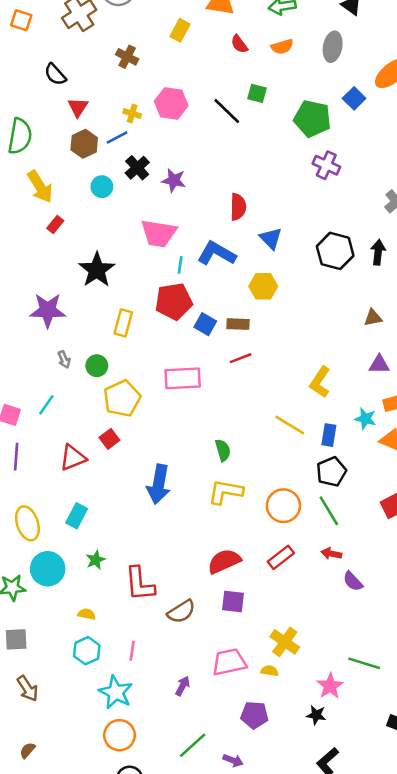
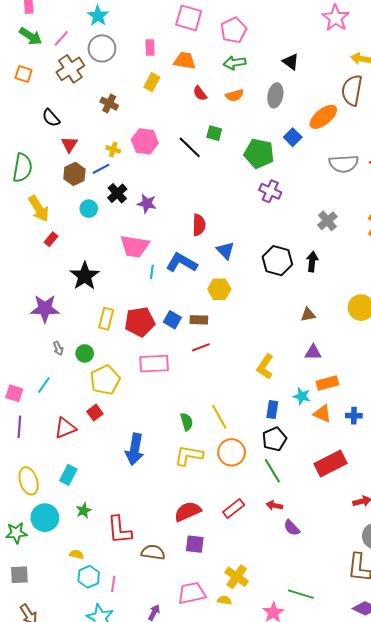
red pentagon: (174, 301) -> (140, 322), moved
yellow line: (290, 425) -> (219, 417), moved, turned 30
orange circle: (283, 506) -> (232, 452), moved
brown semicircle: (181, 612) -> (153, 552), turned -140
cyan hexagon: (87, 651) -> (89, 577), moved

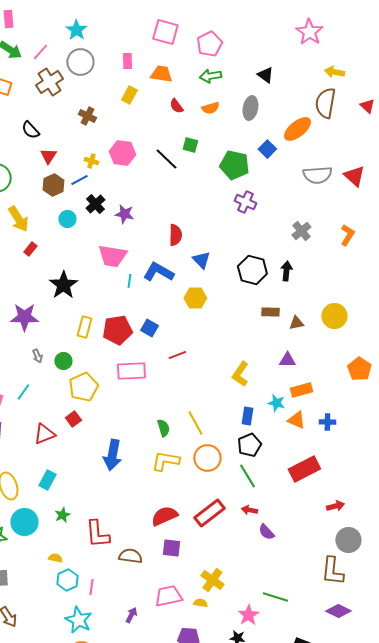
brown triangle: (308, 315) -> (296, 323), moved
brown rectangle: (199, 320) -> (270, 312), moved
red rectangle: (234, 508) -> (209, 513), size x1.4

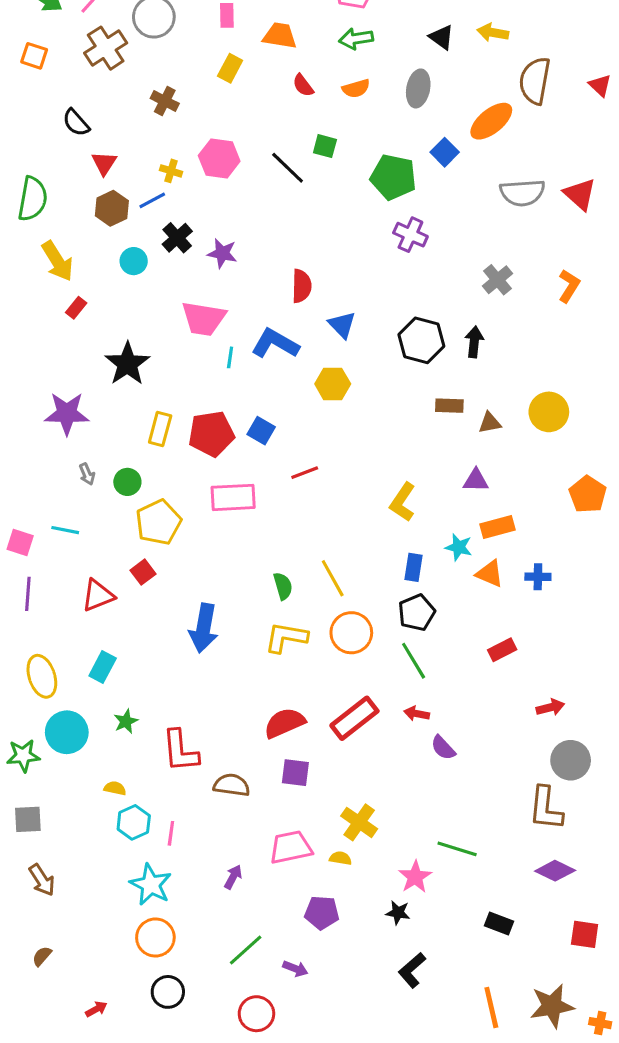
yellow arrow: (334, 72) -> (493, 32), moved
cyan line: (23, 392) -> (65, 530), turned 66
red rectangle: (304, 469) -> (502, 650), size x0.6

